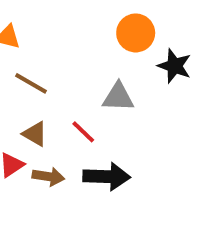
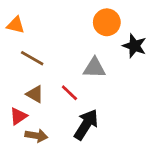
brown arrow: (48, 177) -> (36, 136), moved
black arrow: (107, 177) -> (86, 125), turned -60

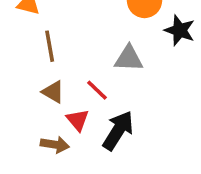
brown line: (32, 58) -> (50, 46), turned 50
red triangle: (18, 116) -> (78, 120), moved, turned -36

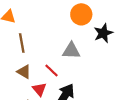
black star: (180, 30) -> (103, 33), turned 30

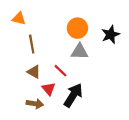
orange circle: (81, 14) -> (77, 28), moved

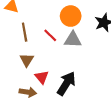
red line: (60, 71) -> (50, 35), moved
brown triangle: (34, 72) -> (27, 60), turned 32

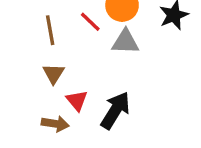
red line: (50, 35) -> (90, 22), moved

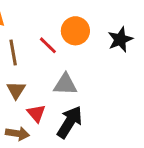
gray triangle: (125, 42) -> (65, 84), moved

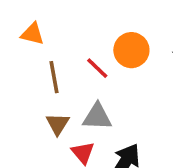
gray triangle: (65, 84) -> (97, 117), moved

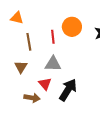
red line: (97, 68) -> (53, 37), turned 40
brown triangle: (58, 124) -> (21, 67), moved

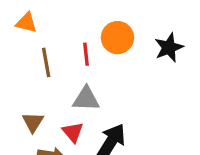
brown triangle: (21, 67) -> (33, 122), moved

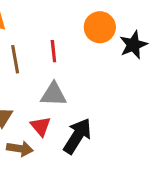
orange circle: (117, 38) -> (100, 27), moved

